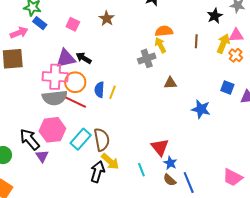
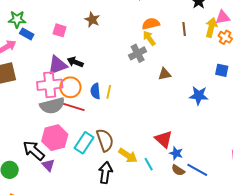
yellow arrow: (110, 161) -> (128, 156), moved
blue line: (189, 182) -> (197, 170), turned -30

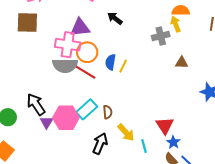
black arrow: (75, 62) -> (115, 18), moved
pink hexagon: (55, 138) -> (66, 118), moved
brown semicircle: (105, 140) -> (108, 112), size x0.6

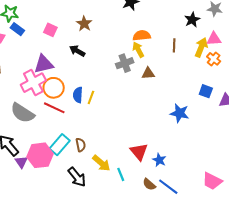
pink cross: (68, 45) -> (33, 83), turned -30
brown triangle: (182, 63) -> (148, 73), moved
gray semicircle: (65, 66) -> (22, 113), moved, turned 40
blue star: (173, 142) -> (159, 160), moved
black arrow: (100, 144) -> (77, 177), turned 125

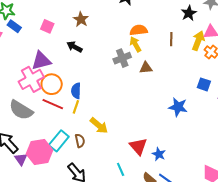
yellow line: (91, 97) -> (76, 107), moved
yellow arrow: (101, 163) -> (99, 126), moved

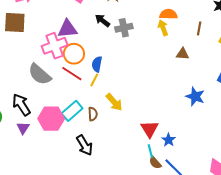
gray cross: (122, 58) -> (124, 28), moved
brown triangle: (146, 68) -> (182, 54), moved
purple triangle: (21, 159) -> (23, 128), moved
cyan line: (121, 169) -> (150, 151), moved

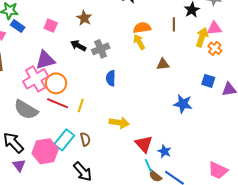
brown line: (199, 28) -> (174, 24), moved
blue semicircle: (97, 64) -> (111, 78), moved
yellow arrow: (114, 102) -> (119, 123), moved, turned -30

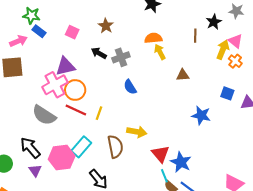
orange semicircle: (142, 28) -> (153, 38), moved
pink triangle: (214, 28) -> (235, 41), turned 42
blue semicircle: (111, 78) -> (130, 87), turned -35
brown semicircle: (85, 139) -> (115, 147), moved, size x1.6
blue star: (164, 151) -> (181, 162), size x1.5

